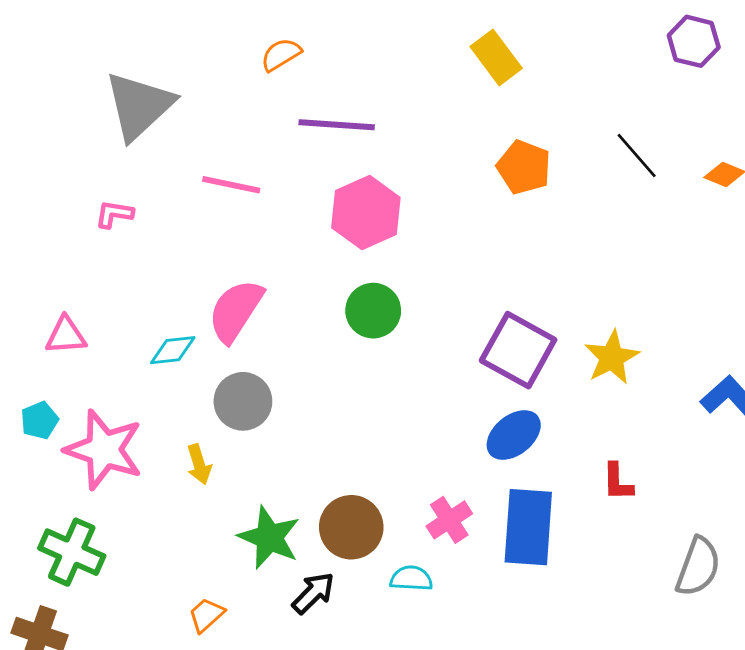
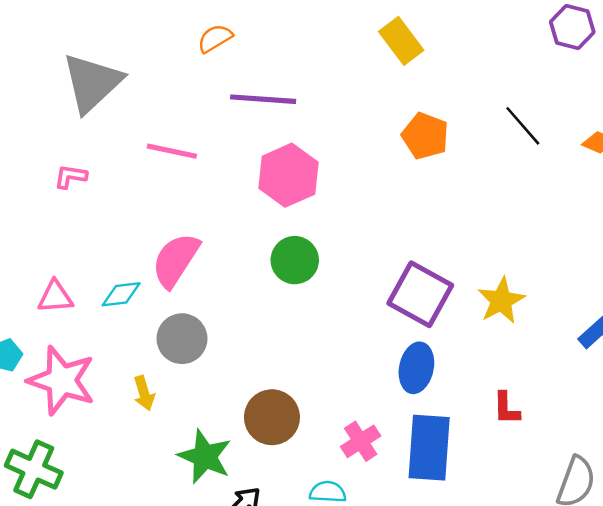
pink triangle: (66, 335) -> (55, 297), moved
blue ellipse: (514, 435) -> (416, 368), turned -39
brown circle: (351, 527) -> (272, 417), moved

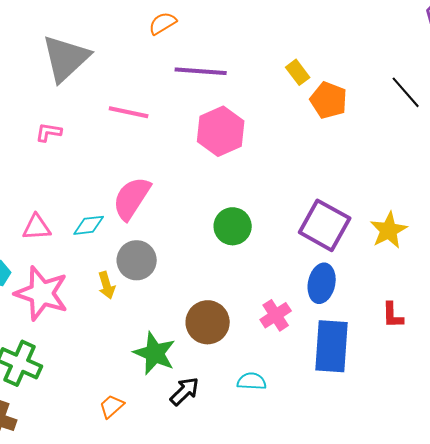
yellow rectangle: (401, 41) -> (298, 72), moved, size x0.7
green circle: (295, 260) -> (233, 226), moved
yellow arrow: (144, 393) -> (107, 285), moved
pink cross: (361, 441) -> (276, 315), moved

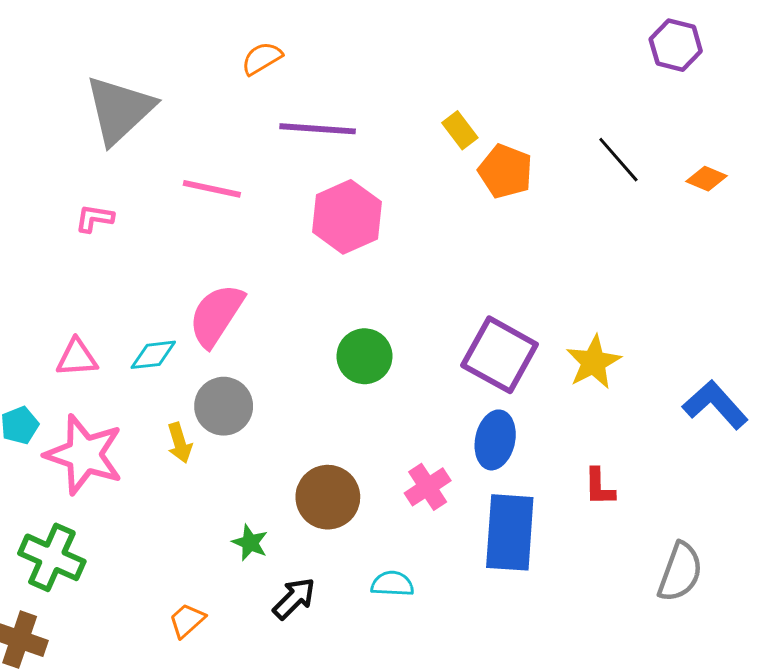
green star: (155, 353) -> (250, 543), size x0.6

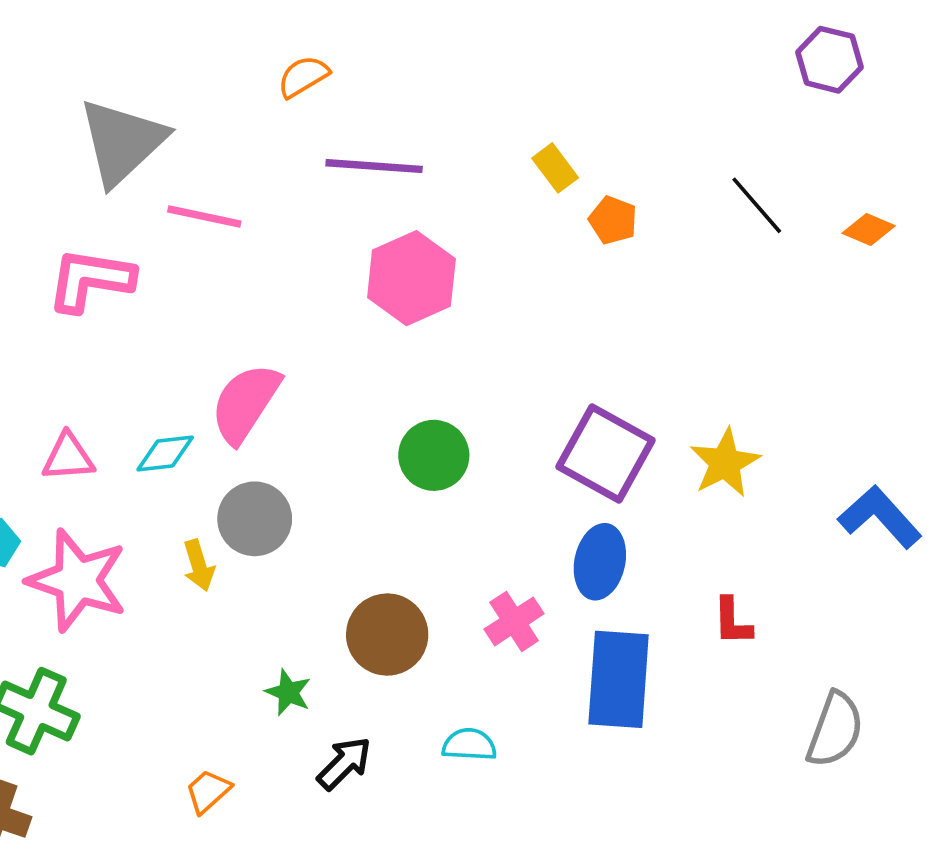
orange pentagon: (505, 171) -> (613, 220), size x0.7
pink line: (212, 189) -> (204, 216), moved
pink L-shape: (94, 218) -> (90, 280), size x1.8

